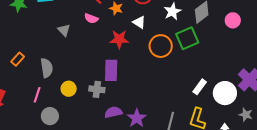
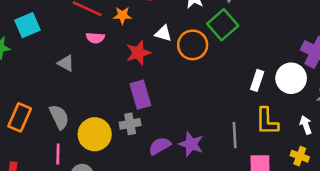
white triangle: (139, 22) -> (163, 33), moved
orange rectangle: (18, 59) -> (20, 117), size x1.5
yellow circle: (69, 89) -> (95, 134), size x1.6

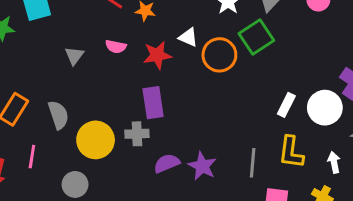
pink semicircle: (95, 38) -> (116, 47), moved
gray triangle: (66, 63) -> (74, 56), turned 30
pink line: (58, 154) -> (32, 157), moved

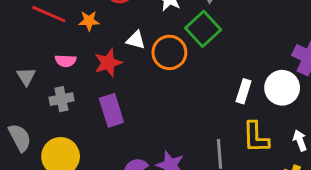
gray cross: (137, 134) -> (61, 99), moved

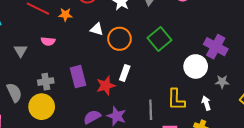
green square: (203, 29) -> (160, 39), moved
red star: (108, 63) -> (106, 86), moved
white rectangle: (244, 91) -> (125, 73), moved
gray cross: (61, 99) -> (46, 82), moved

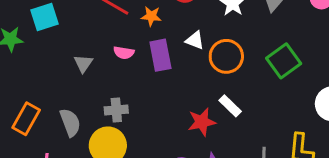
white rectangle: (125, 73) -> (230, 106), turned -70
purple rectangle: (78, 77) -> (160, 55), moved

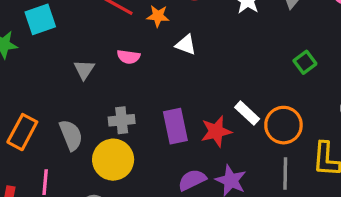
white triangle: (195, 40) -> (186, 45), moved
purple rectangle: (160, 55) -> (175, 126), moved
orange circle: (226, 56) -> (283, 125), moved
green square: (284, 61) -> (305, 62), size x0.6

